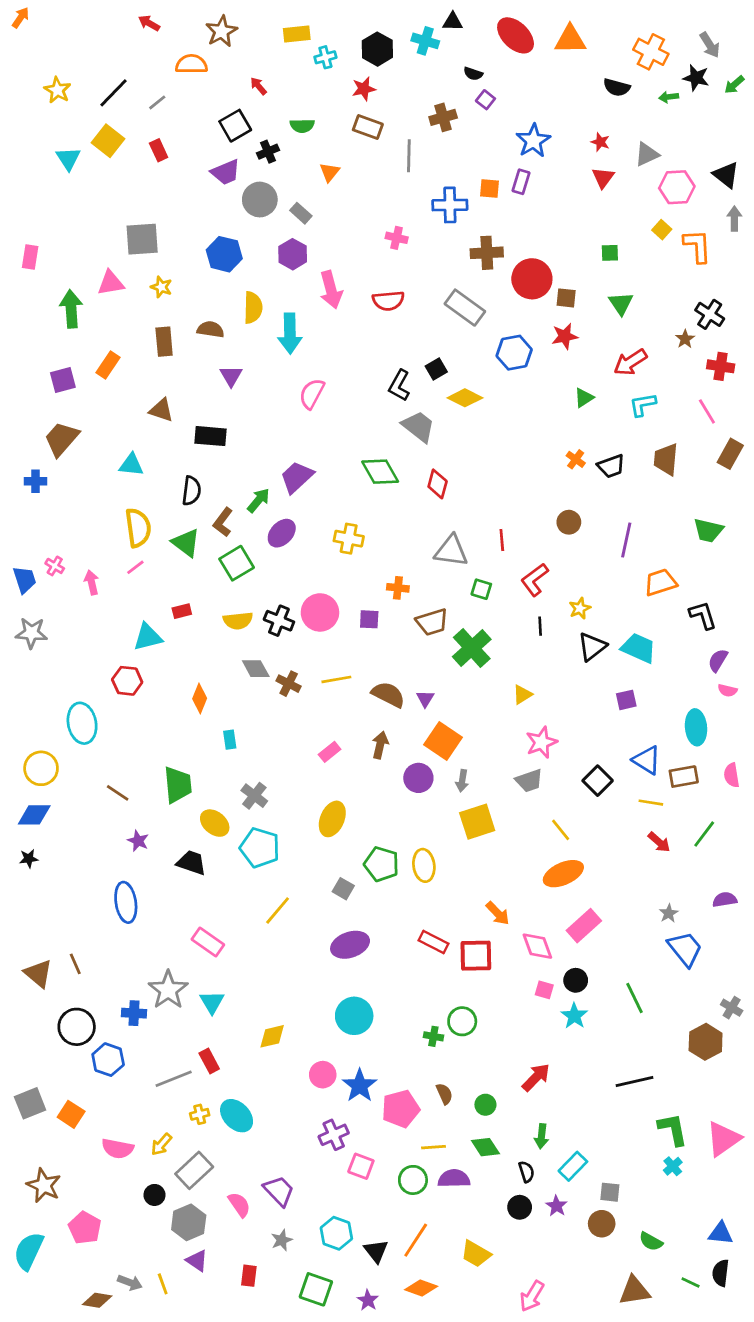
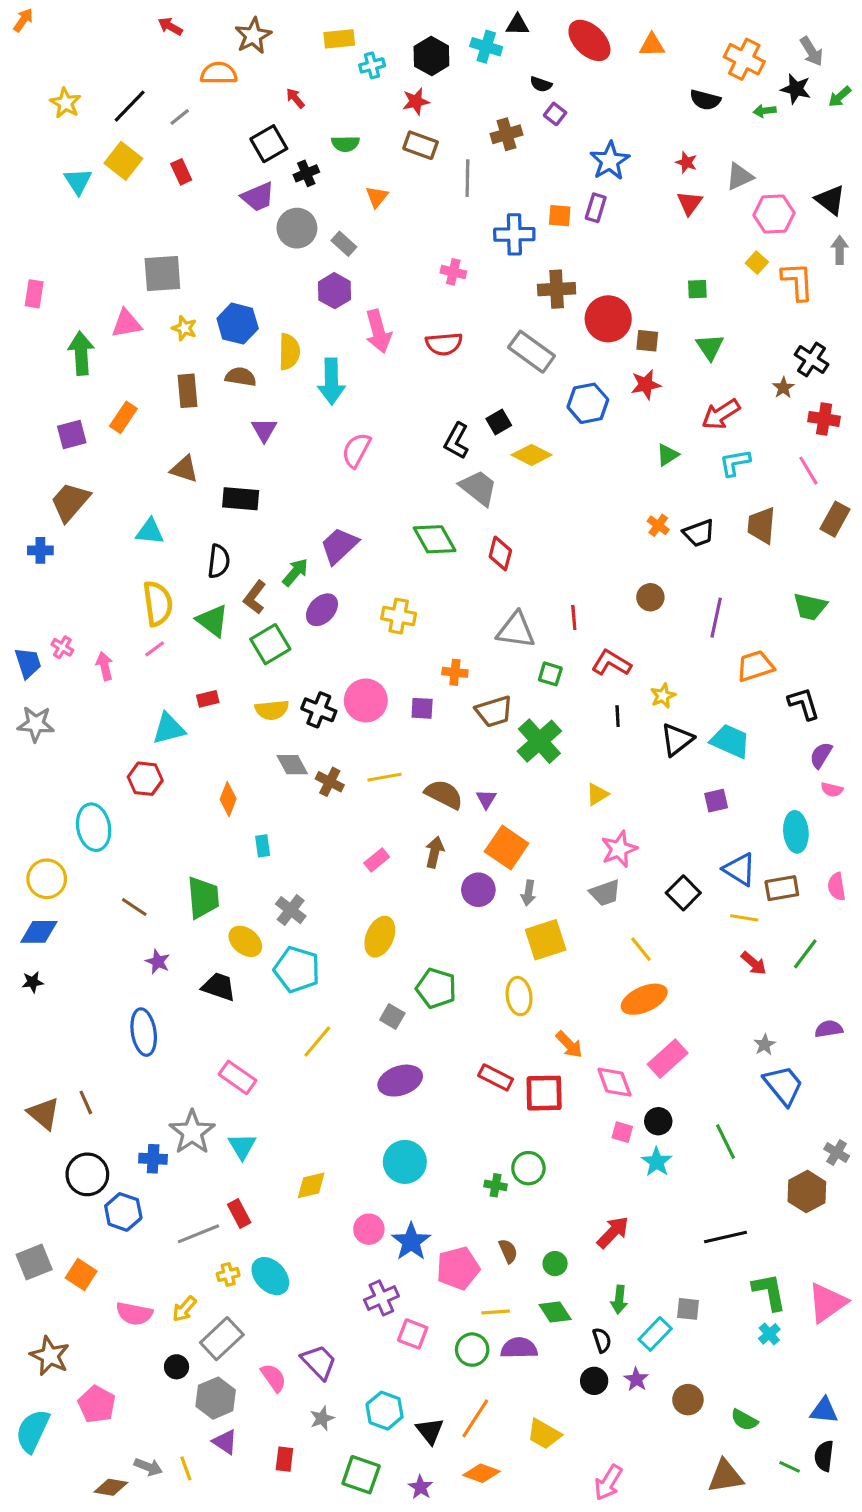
orange triangle: (570, 40) -> (652, 45), size x0.7
blue hexagon: (224, 254) -> (238, 324), moved
red L-shape: (535, 580) -> (611, 663), turned 68
yellow ellipse: (424, 865) -> (519, 996), moved
gray square: (610, 1192) -> (688, 1309), moved

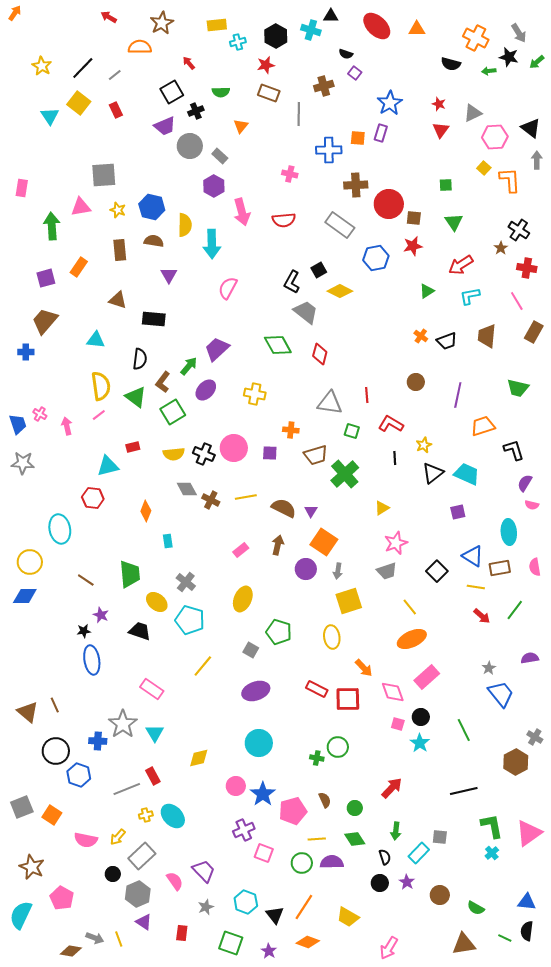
black star: (33, 982) -> (84, 631), moved

